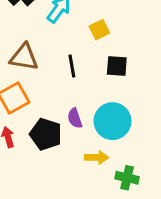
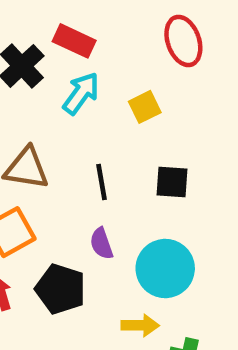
yellow square: (99, 30) -> (145, 107), moved
purple semicircle: (75, 118) -> (101, 243), moved

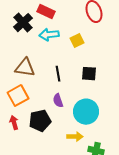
cyan arrow: (81, 93) -> (49, 35), turned -132
black pentagon: (61, 289) -> (40, 121), turned -30

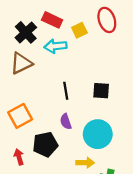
yellow square: (77, 41) -> (79, 30), moved
brown triangle: (25, 68) -> (21, 63), moved, turned -35
red arrow: (14, 123) -> (19, 157), moved

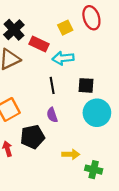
red rectangle: (52, 20) -> (39, 44), moved
cyan arrow: (55, 46) -> (63, 58), moved
cyan circle: (98, 134) -> (97, 113), moved

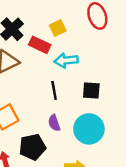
yellow square: (65, 28) -> (58, 28), moved
cyan circle: (97, 113) -> (89, 129), moved

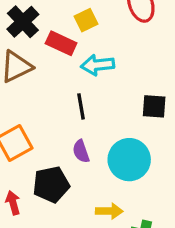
black square: (91, 90) -> (154, 106), moved

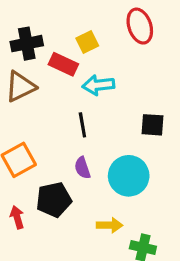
black cross: (23, 22) -> (27, 44), turned 32

